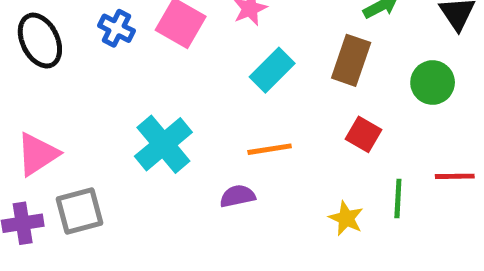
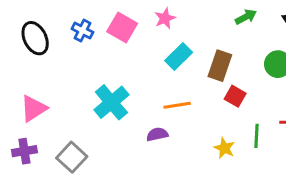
brown rectangle: (351, 60) -> (220, 66), moved
gray square: (79, 211) -> (72, 157), moved, turned -32

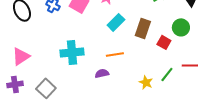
red square: (235, 96) -> (164, 42), moved
cyan cross: (111, 102) -> (72, 52), turned 35
green line: (256, 136) -> (167, 74), turned 35

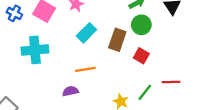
green circle: (181, 27) -> (141, 25), moved
cyan cross: (72, 52) -> (35, 50), moved

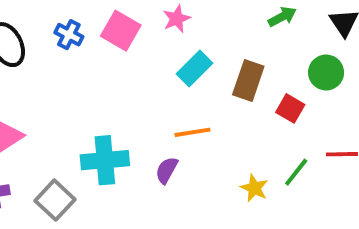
green circle: (141, 25) -> (326, 73), moved
cyan cross: (35, 50) -> (105, 160), moved
purple semicircle: (70, 91) -> (167, 170), turned -49

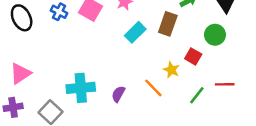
brown rectangle: (248, 80) -> (168, 24), moved
orange line: (193, 132) -> (153, 88), moved, turned 55
yellow star: (254, 188) -> (171, 70), moved

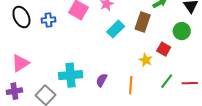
blue cross: (59, 12) -> (48, 20), moved, turned -32
red line: (225, 84) -> (190, 83), moved
orange line: (153, 88) -> (131, 85), moved, turned 48

